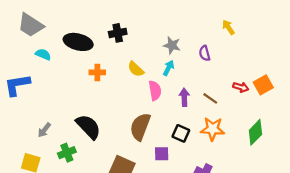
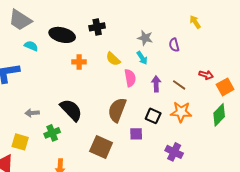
cyan arrow: (168, 68) -> (142, 58), turned 120
orange square: (263, 85) -> (225, 87), moved
gray arrow: (44, 130) -> (32, 113), turned 48

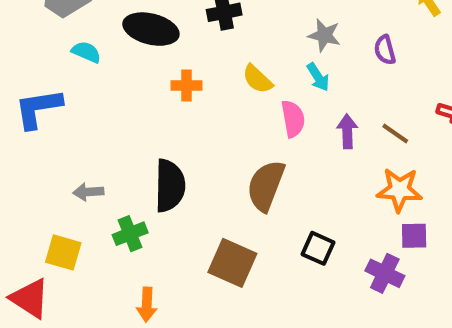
black semicircle: (71, 110) -> (170, 186), turned 45
black square: (153, 116) -> (318, 248), moved
purple square: (136, 134) -> (414, 236), moved

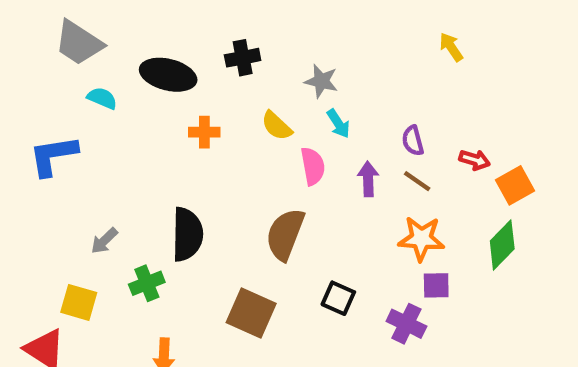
gray star: (324, 35) -> (321, 81), moved
purple semicircle: (385, 50) -> (413, 141), moved
gray arrow: (88, 192) -> (104, 241), turned -40

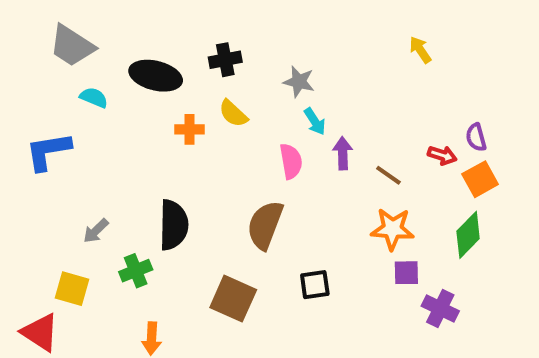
yellow semicircle: (277, 126) -> (233, 113), moved
purple semicircle: (413, 141) -> (476, 137), moved
purple arrow: (368, 179) -> (343, 153), moved
black square: (338, 298) -> (315, 285), turned -32
purple cross: (406, 324) -> (440, 309), moved

